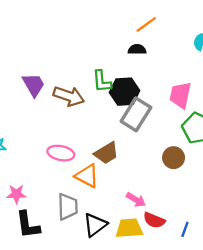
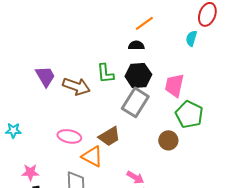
black hexagon: (125, 92) -> (138, 75), moved

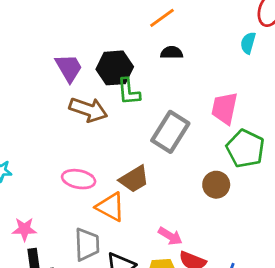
orange line: (144, 23) -> (162, 18), moved
black hexagon: (138, 75) -> (115, 68), moved
purple trapezoid: (45, 76) -> (69, 68), moved

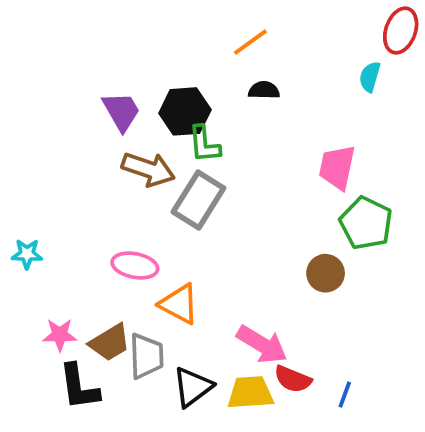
gray rectangle: (170, 132) -> (198, 200), moved
brown trapezoid: (134, 179) -> (110, 343), moved
pink arrow: (170, 236) -> (262, 344), size x1.5

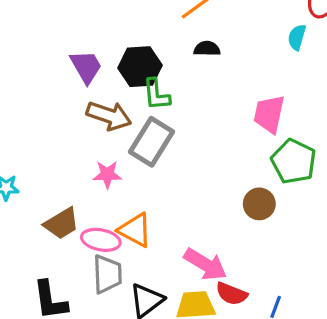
pink ellipse: (135, 266) -> (101, 240), moved
pink star: (60, 335) -> (107, 174), moved
brown trapezoid: (110, 343) -> (62, 224), moved

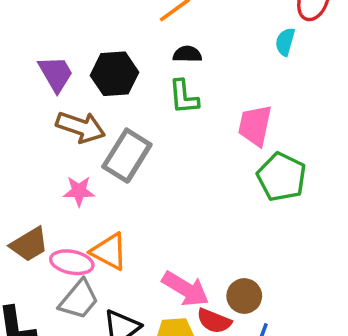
green L-shape: (156, 94) -> (184, 97), moved
brown circle: (259, 204) -> (244, 296), moved
gray trapezoid: (107, 274) -> (79, 300), turned 42

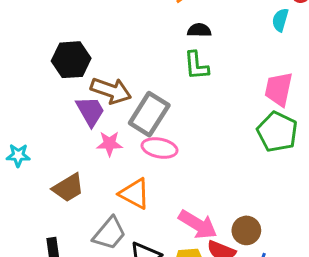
purple trapezoid: (56, 74) -> (90, 111), moved
black hexagon: (114, 74) -> (71, 60), moved
pink trapezoid: (255, 125) -> (279, 89), moved
pink ellipse: (72, 262) -> (160, 148), moved

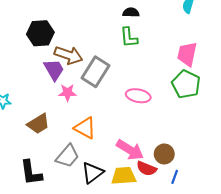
pink ellipse: (160, 148) -> (138, 96), moved

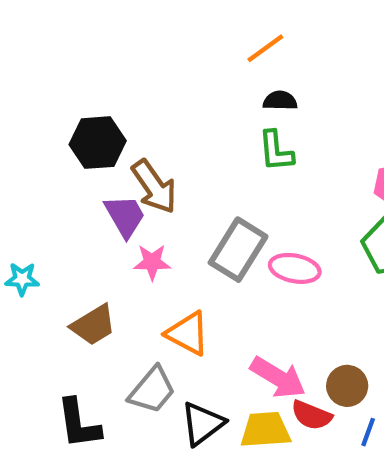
brown arrow: (68, 55) -> (154, 187), turned 36
gray rectangle: (96, 72) -> (238, 250), moved

